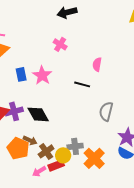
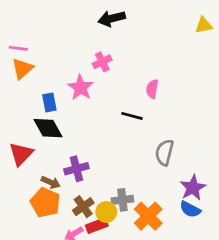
pink cross: (60, 44) -> (102, 62), turned 32
pink star: (42, 75) -> (81, 88), moved
purple cross: (14, 111) -> (76, 169), moved
black diamond: (38, 114) -> (48, 128), moved
brown arrow: (30, 140) -> (51, 182), moved

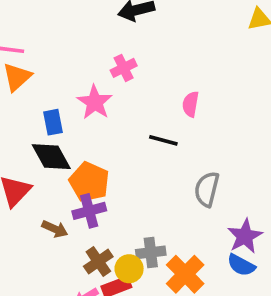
orange pentagon: (45, 203) -> (89, 182), moved

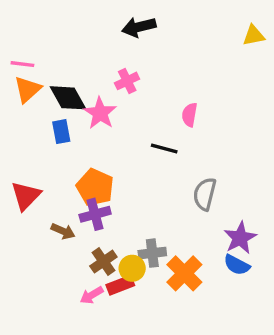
black diamond: (51, 157) -> (68, 98), moved

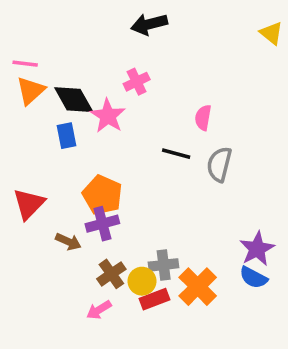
yellow triangle: (254, 35) -> (271, 33), turned 50
gray semicircle: (205, 194) -> (219, 164), moved
red rectangle: (120, 285) -> (155, 299), moved

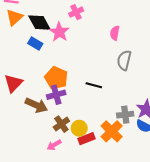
blue rectangle: (67, 136) -> (35, 43), turned -48
black line: (176, 154) -> (94, 85), moved
brown arrow: (68, 242) -> (36, 105), size x1.5
gray cross: (164, 265) -> (125, 115), moved

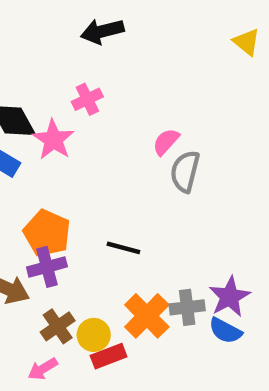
pink semicircle: (115, 33) -> (166, 142), turned 32
gray semicircle: (124, 60) -> (185, 171), moved
orange cross: (112, 131) -> (147, 316), moved

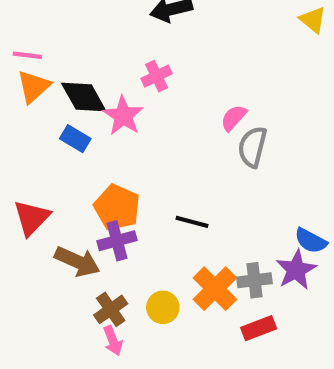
brown cross: (58, 326) -> (111, 309), moved
blue semicircle: (225, 331) -> (311, 241), moved
red rectangle: (109, 356) -> (259, 328), moved
pink arrow: (43, 369) -> (113, 341), turned -80

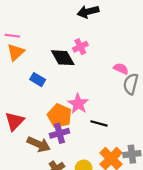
black diamond: (84, 97) -> (63, 58), moved
pink star: (123, 116) -> (78, 104), moved
pink semicircle: (234, 118) -> (121, 69), turned 72

